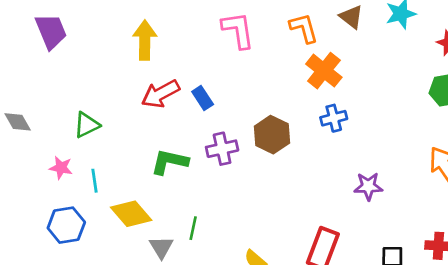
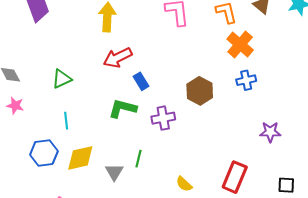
blue rectangle: (203, 98) -> (141, 81), moved
purple cross: (222, 149) -> (163, 118), moved
pink star: (61, 168) -> (15, 106), moved
yellow diamond: (131, 214) -> (80, 158), moved, turned -64

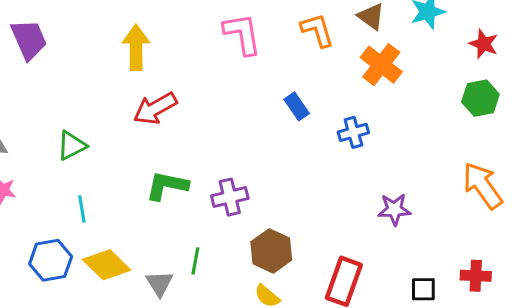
orange cross: (240, 44) -> (381, 65), moved
blue rectangle: (141, 81) -> (297, 106), moved
brown hexagon: (200, 91) -> (271, 251), moved
yellow diamond: (80, 158) -> (107, 265), turned 60

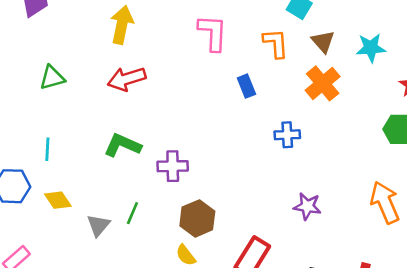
blue rectangle: (297, 106) -> (246, 86), moved
green triangle: (72, 146) -> (52, 78), moved
yellow diamond: (107, 265) -> (58, 200), size x0.7

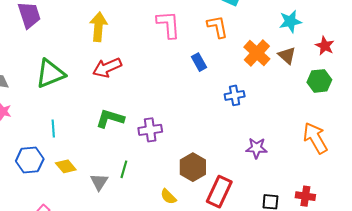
brown triangle: (323, 42) -> (287, 55), moved
green triangle: (52, 78) -> (50, 74), size x1.5
brown hexagon: (197, 218) -> (193, 167), moved

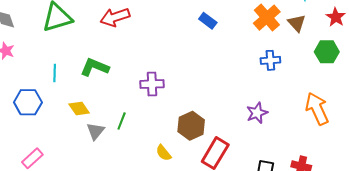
blue rectangle: (199, 62) -> (208, 21), turned -30
blue cross: (235, 95) -> (270, 60), moved
green L-shape: (110, 119) -> (95, 67), moved
purple star: (257, 148) -> (257, 113), turned -30
yellow diamond: (66, 166) -> (79, 108), moved

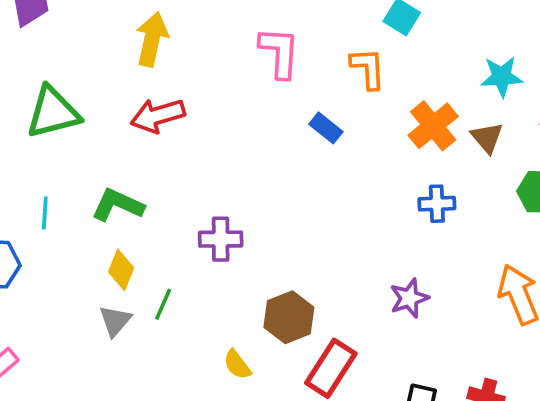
yellow diamond: (79, 108) -> (121, 270), moved, turned 55

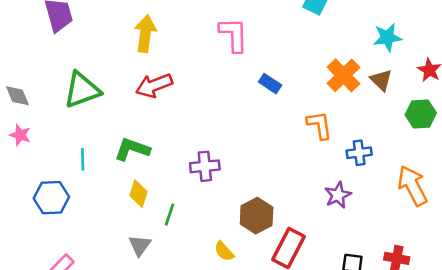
orange L-shape: (368, 68) -> (319, 125), moved
blue cross: (437, 204) -> (359, 153), moved
gray triangle: (115, 321) -> (140, 245), moved

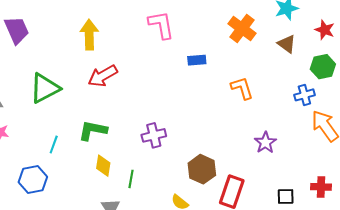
orange cross: (343, 75) -> (242, 28), moved
blue rectangle: (270, 84) -> (197, 60), turned -30
blue cross: (359, 153) -> (304, 95), moved
cyan line: (83, 159) -> (54, 145), turned 30

